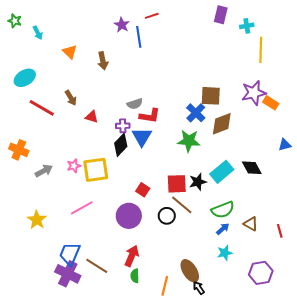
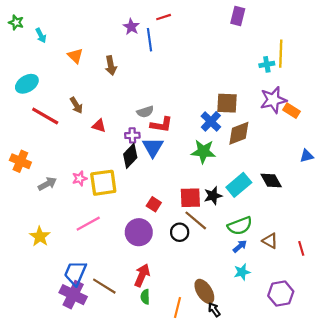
cyan cross: (247, 26) -> (267, 64), moved

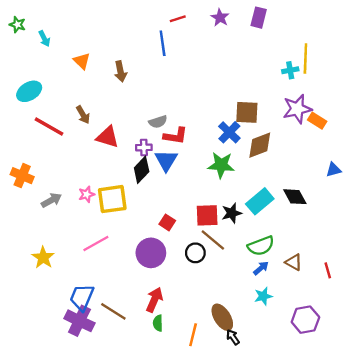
purple star: (131, 27) -> (220, 18), moved
red triangle: (99, 126) -> (108, 137), size x1.5

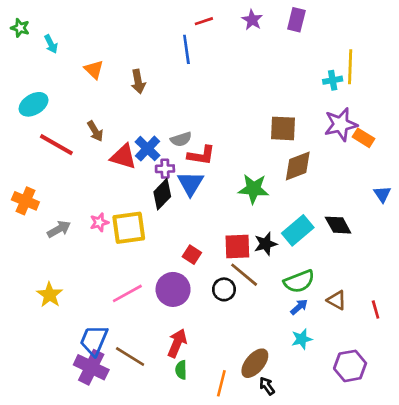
blue cross: (229, 132) -> (148, 149), moved
blue triangle: (334, 170) -> (382, 194), turned -49
pink line: (96, 244) -> (127, 293), moved
brown ellipse: (222, 317) -> (255, 363), turned 72

